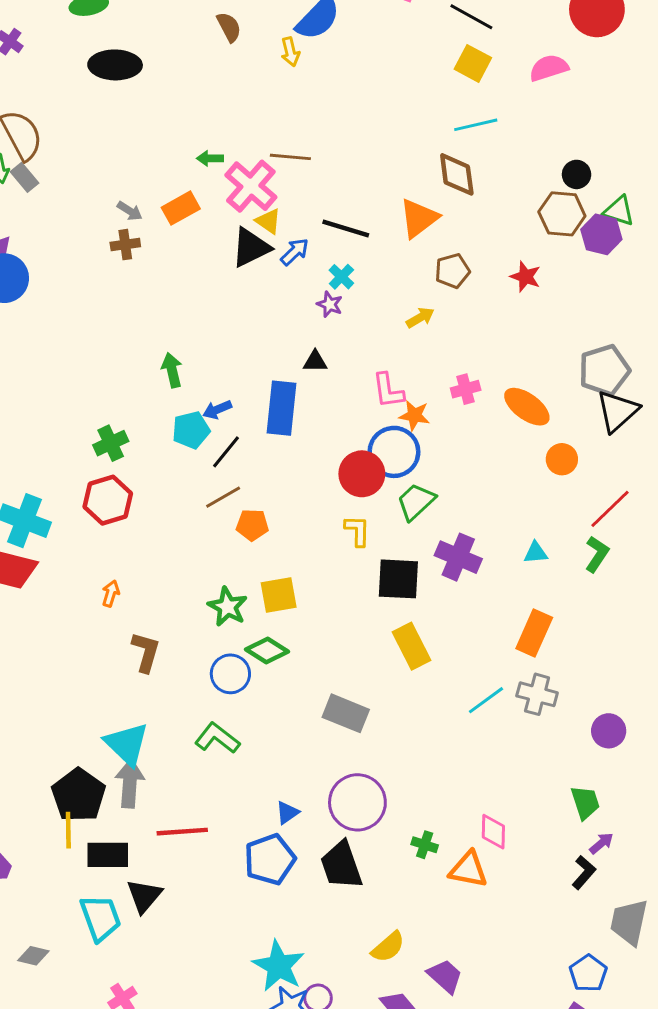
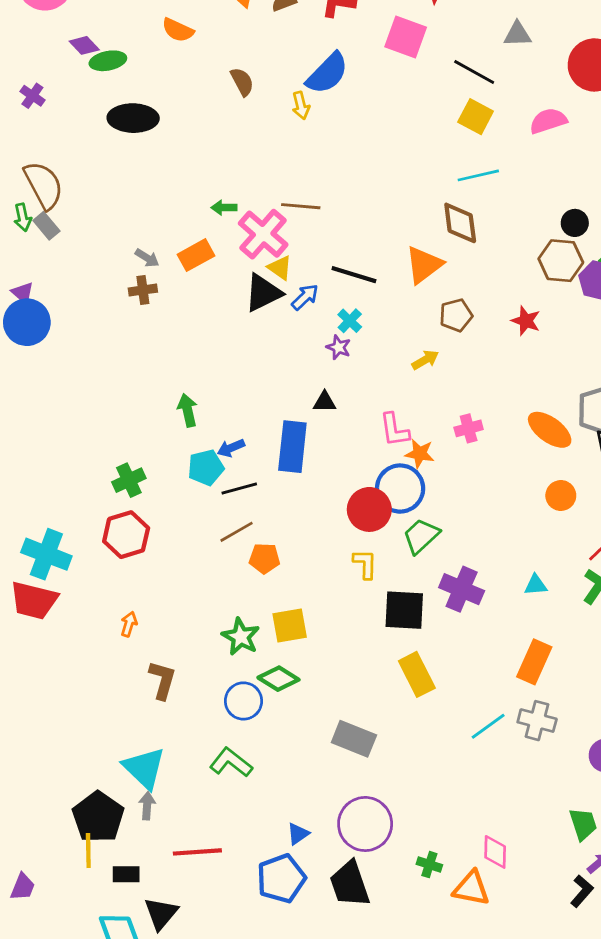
orange ellipse: (527, 407) -> (550, 430), moved
black line: (226, 452) -> (239, 489), turned 36
gray arrow: (130, 783) -> (147, 806), size x0.6
black rectangle: (108, 855) -> (126, 874), size x0.7

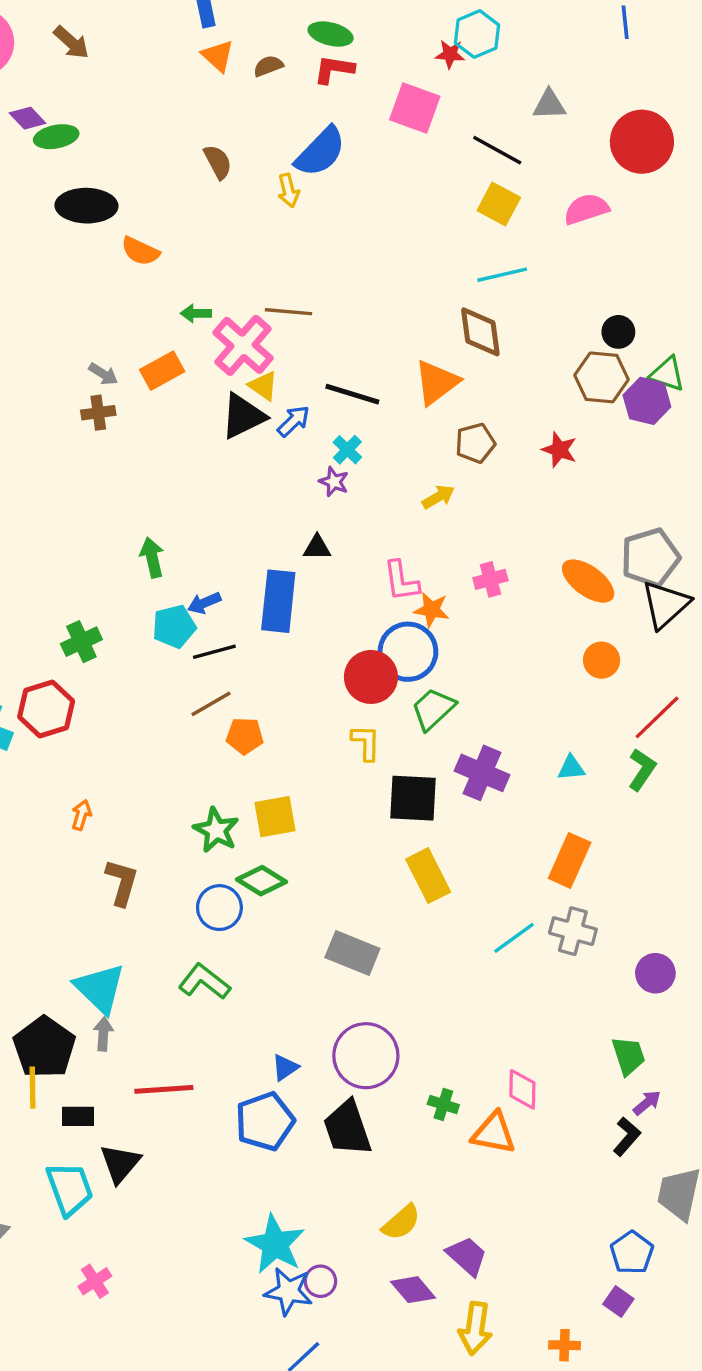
orange semicircle: (178, 30) -> (140, 251), moved
red hexagon: (126, 535) -> (46, 709), moved

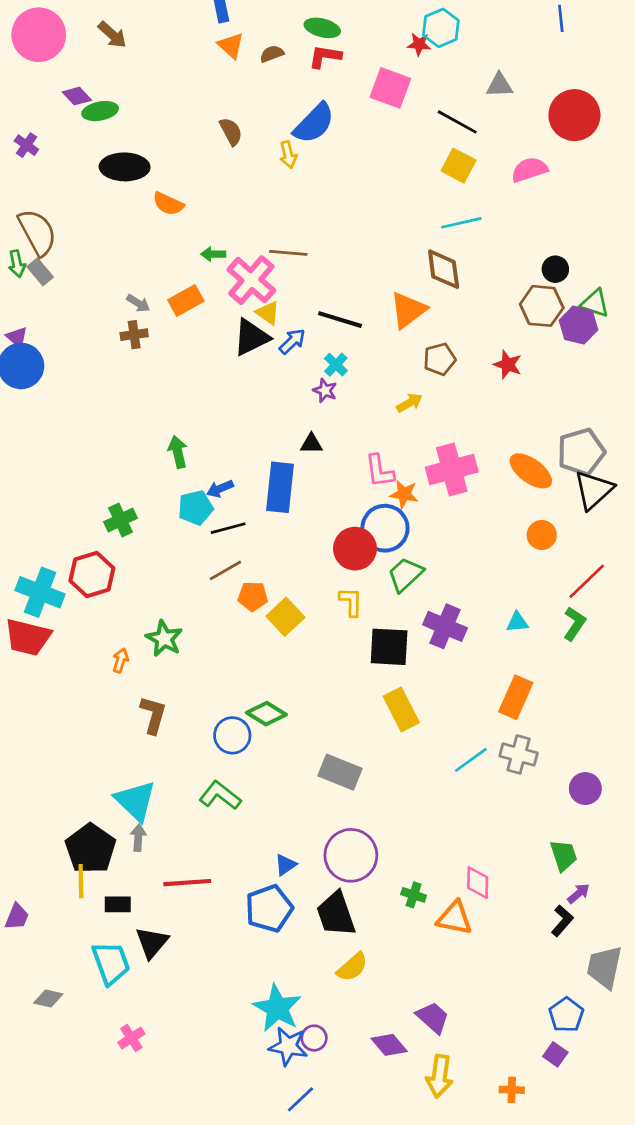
pink cross: (490, 579) -> (452, 470), size x1.8
yellow square: (275, 817) -> (285, 617), moved, turned -33
green star: (216, 830) -> (164, 639), moved
yellow semicircle: (401, 1222) -> (352, 967), moved

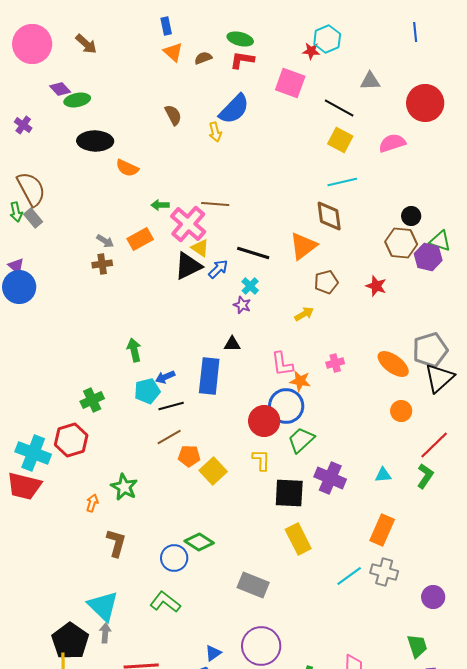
pink cross: (452, 470) -> (335, 363), size x0.5

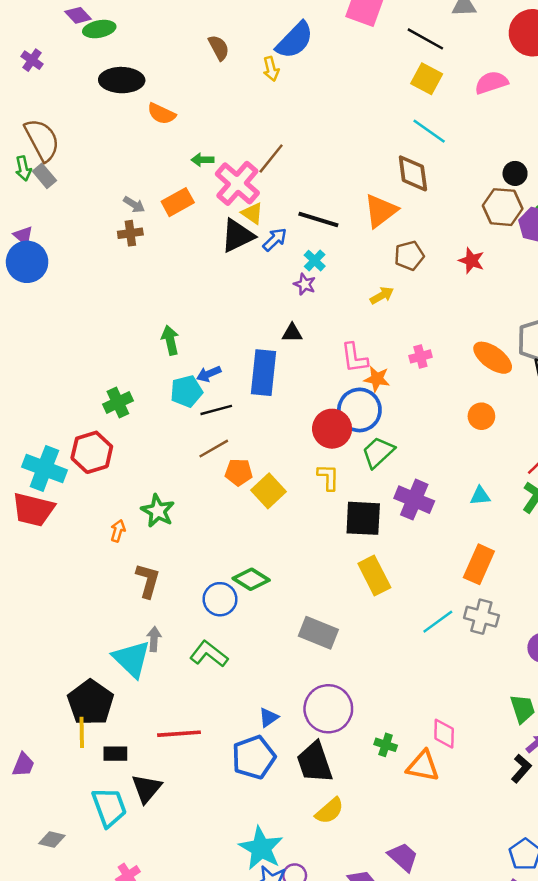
cyan line: (342, 182) -> (429, 131), turned 48
brown line: (215, 204) -> (271, 159), turned -56
orange circle: (401, 411) -> (481, 416), moved
gray arrow: (105, 633) -> (154, 639), moved

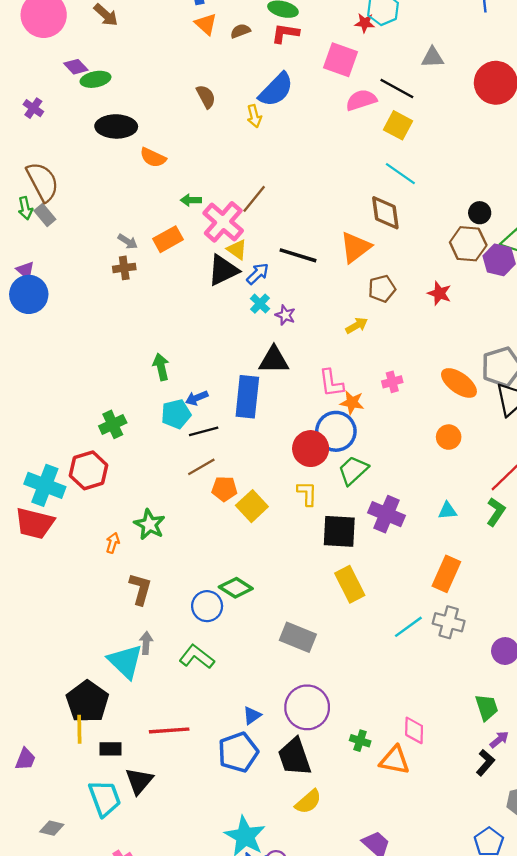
pink semicircle: (491, 83) -> (361, 100), moved
cyan cross: (315, 261) -> (260, 304), moved
black triangle: (292, 333) -> (274, 360), size x1.6

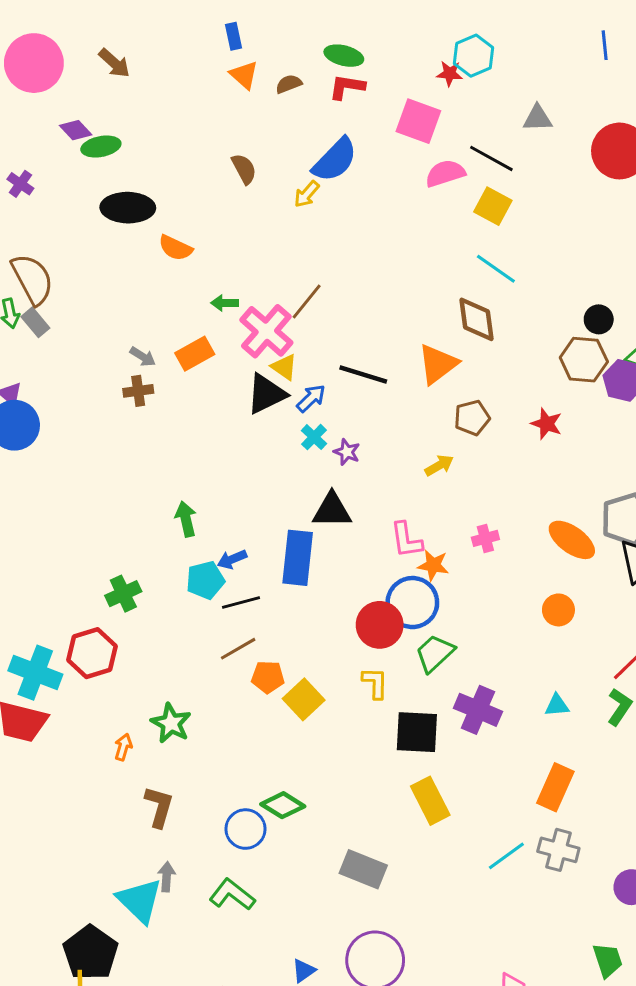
yellow arrow: (254, 116) -> (307, 194), turned 55

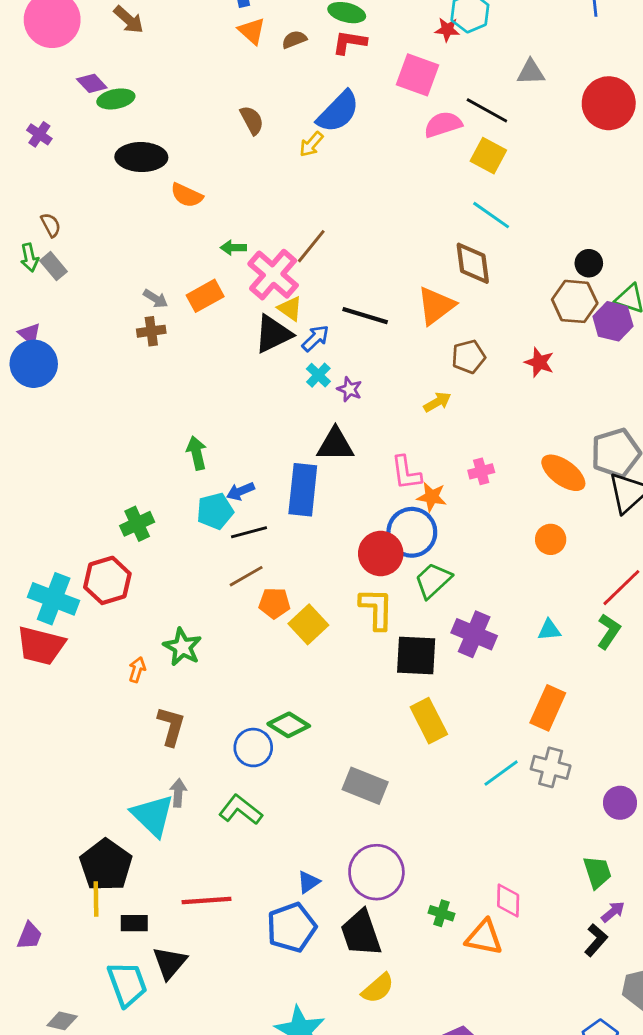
brown semicircle: (32, 279) -> (51, 225), size x0.5
yellow L-shape: (375, 683) -> (376, 609), size x1.4

